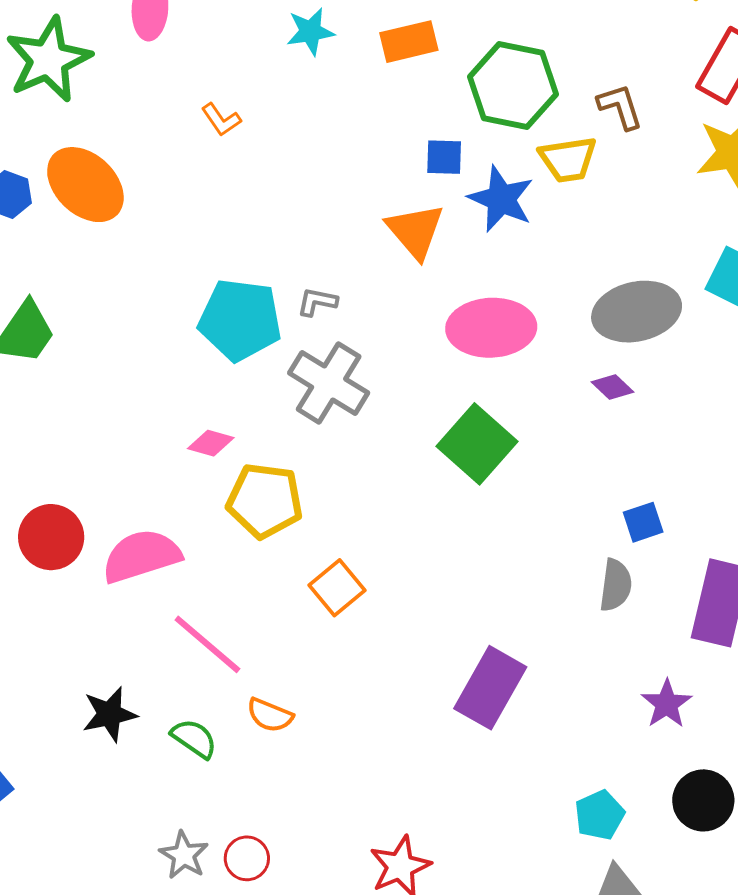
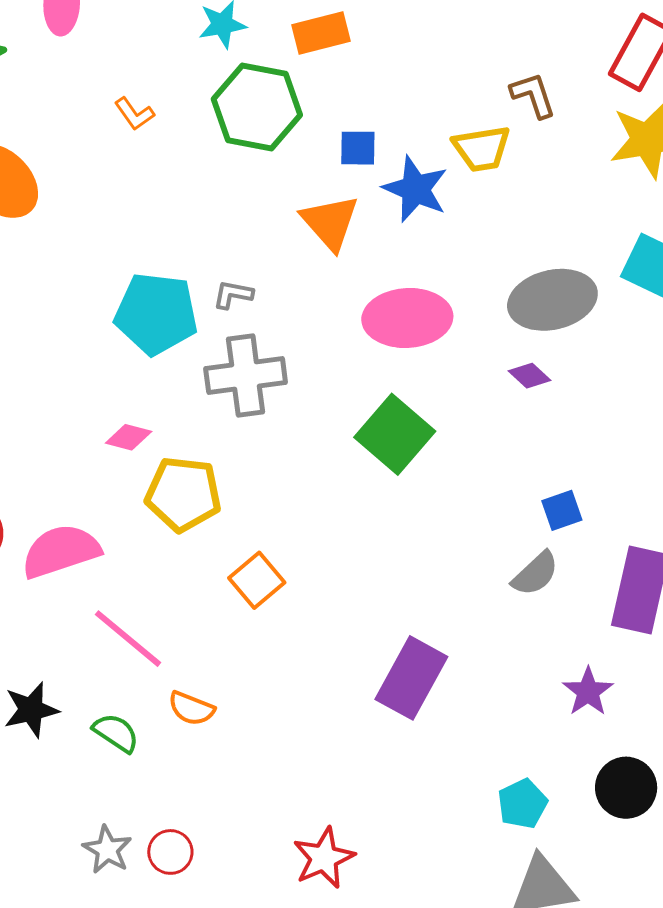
green hexagon: (513, 85) -> (257, 107), moved
gray cross: (329, 383) -> (246, 376), turned -38
gray semicircle: (616, 585) -> (535, 574), turned 40

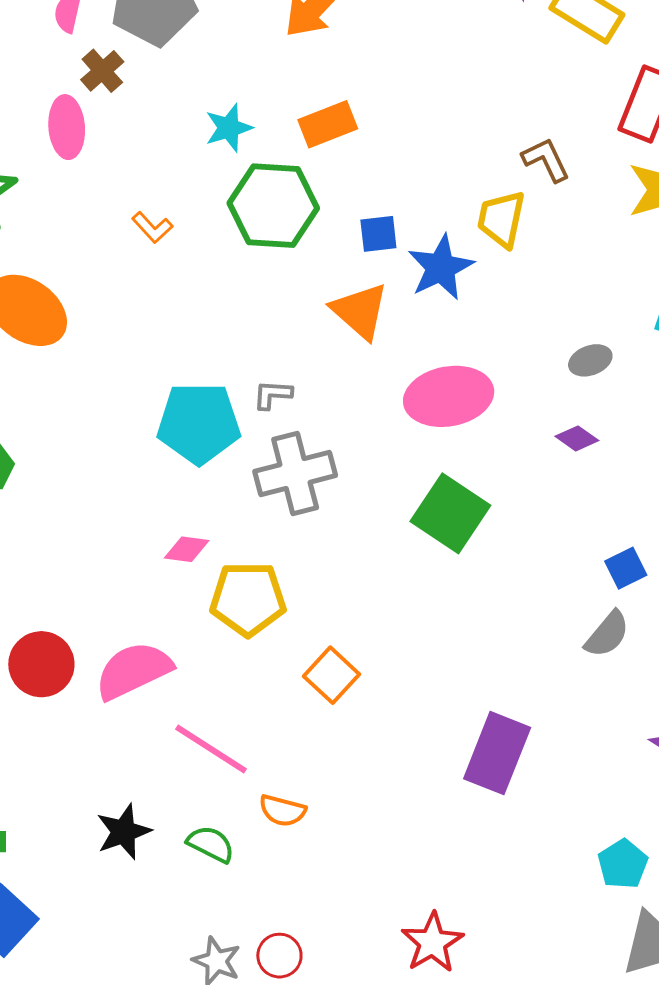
yellow trapezoid: (482, 148) -> (501, 219), turned 118
blue star: (415, 189) -> (441, 267), turned 30
gray ellipse: (552, 300) -> (590, 360), size x0.5

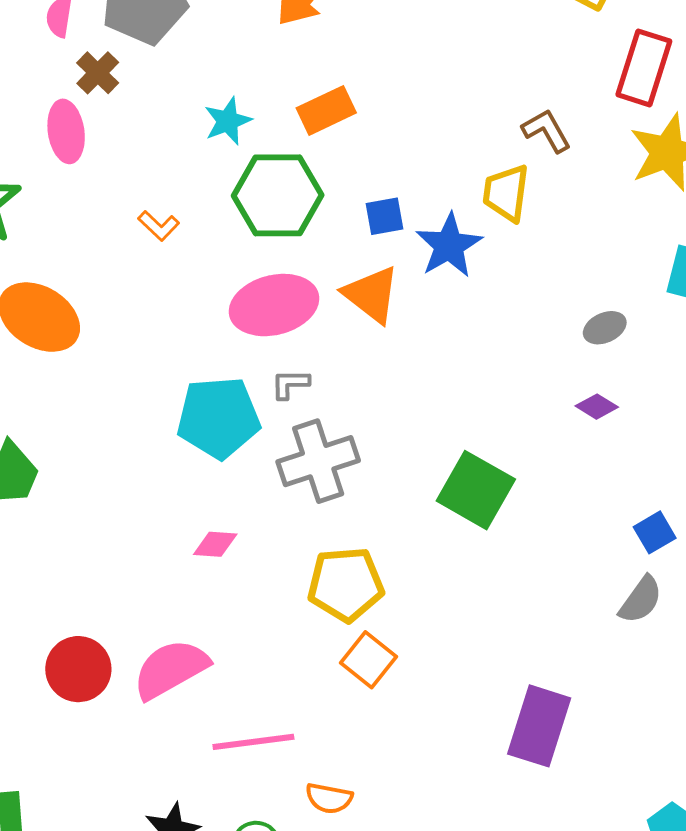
pink ellipse: (449, 396) -> (274, 305), moved
yellow pentagon: (248, 599) -> (346, 584), moved
pink line: (211, 749) -> (253, 742), turned -36

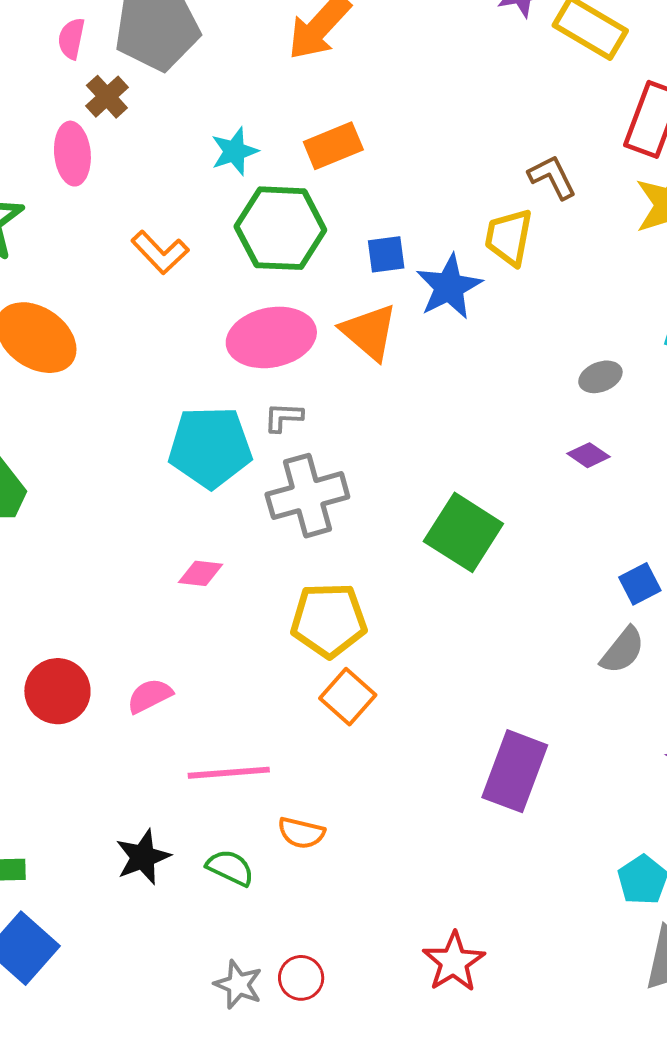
orange L-shape: (159, 226) -> (160, 252), size x1.4
pink semicircle: (171, 669) -> (150, 696), size x0.6

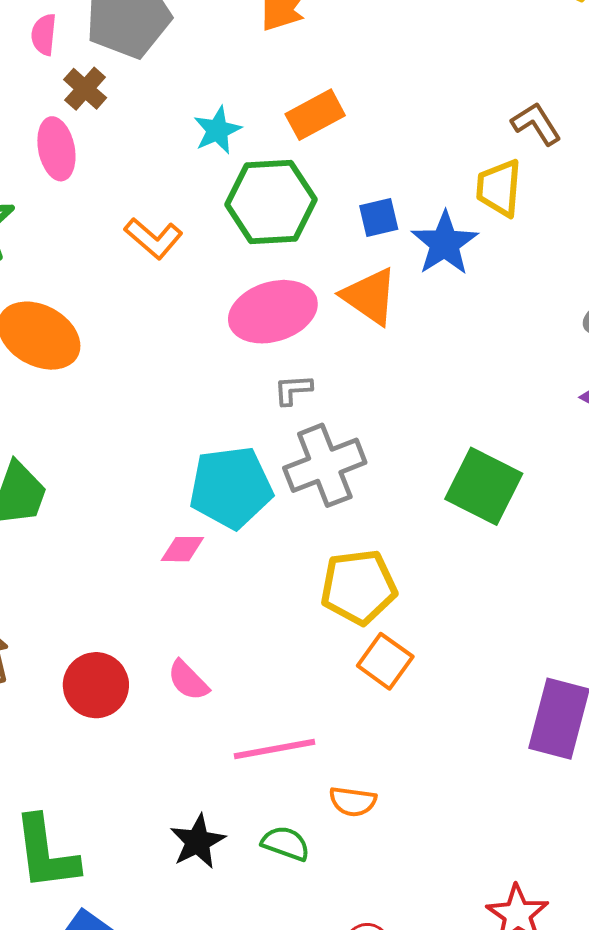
cyan pentagon: (210, 447) -> (231, 487), moved
pink diamond: (200, 573) -> (182, 549), moved
pink semicircle: (150, 696) -> (188, 680), turned -102

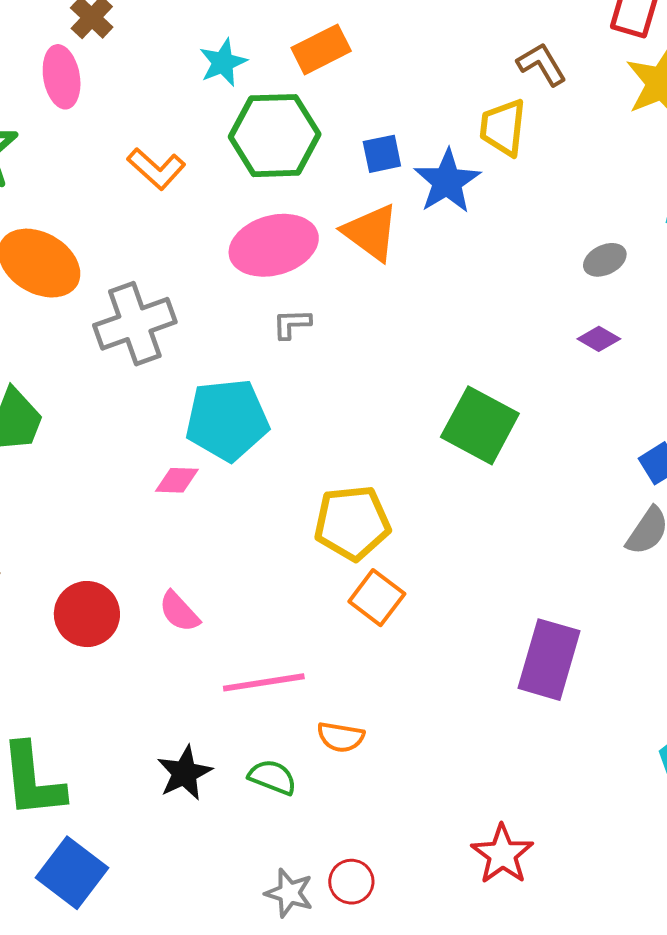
gray cross: (325, 465) -> (135, 324), moved

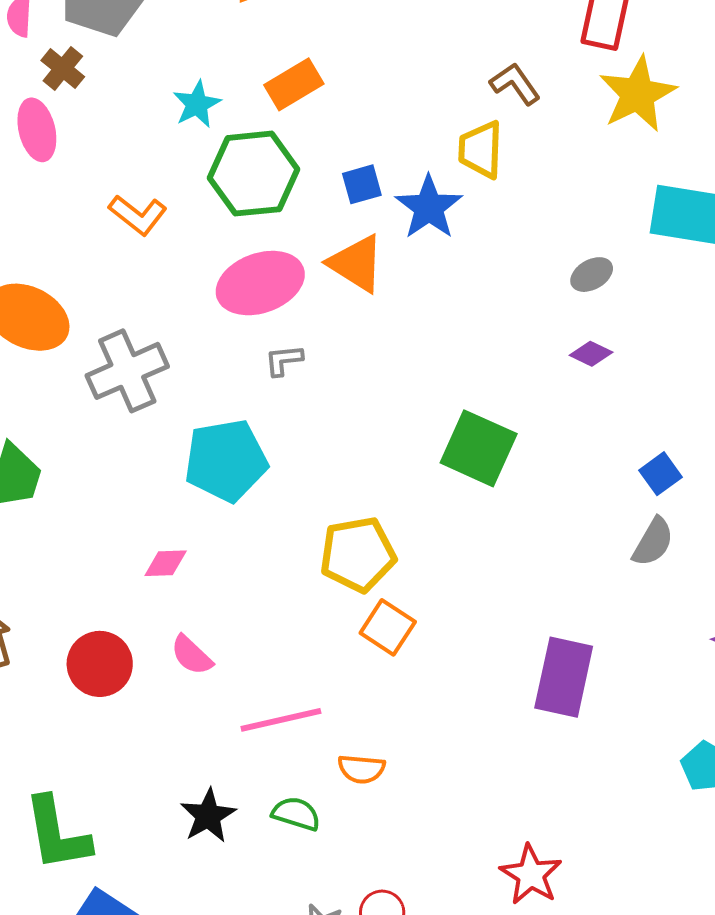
pink diamond: (177, 480) -> (166, 563), moved

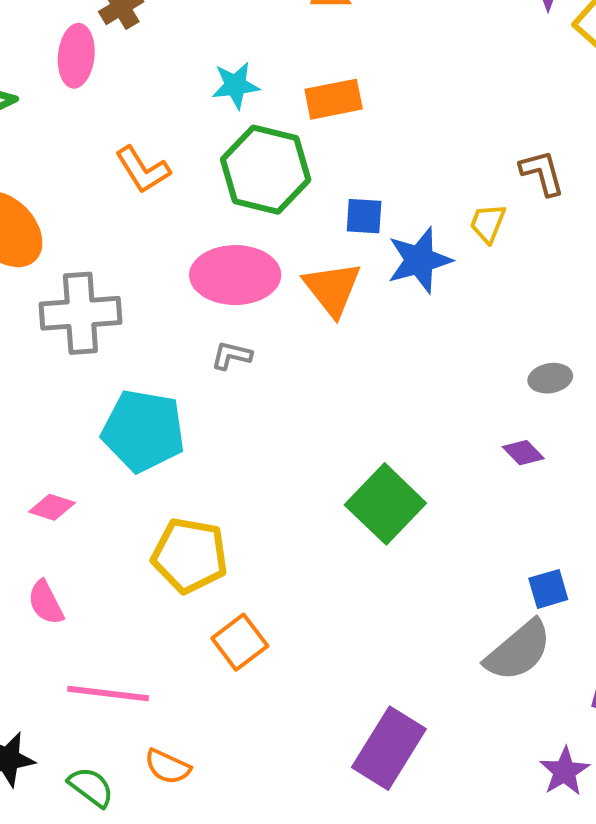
yellow trapezoid: (481, 150) -> (488, 223), size x0.7
gray semicircle: (653, 542) -> (518, 651), size x1.4
yellow pentagon: (358, 554) -> (190, 555), moved

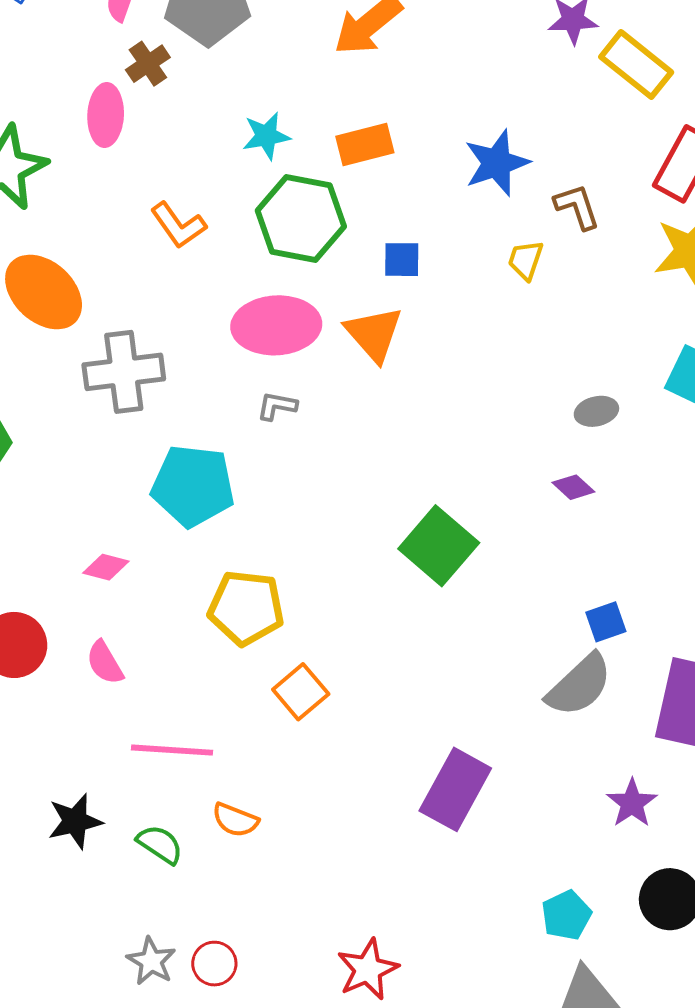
blue star: (419, 260) -> (497, 163), moved

